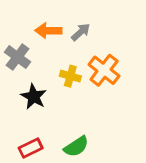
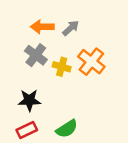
gray cross: (18, 57) -> (36, 55), moved
black star: (34, 97) -> (29, 100), moved, turned -30

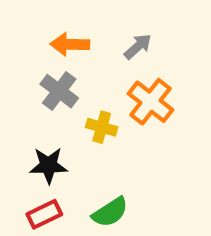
gray arrow: (71, 28) -> (138, 46), moved
yellow cross: (62, 67) -> (102, 127), moved

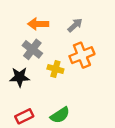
orange cross: (151, 102) -> (82, 55), turned 30
black star: (49, 165) -> (20, 77), moved

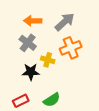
gray arrow: (75, 25) -> (65, 22), size x1.5
black star: (20, 77) -> (31, 72), moved

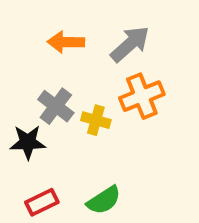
gray cross: (28, 43) -> (56, 106), moved
black star: (31, 72) -> (28, 142), moved

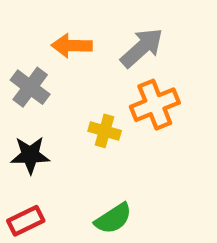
gray cross: (56, 106) -> (30, 87), moved
red rectangle: (42, 202) -> (26, 221), moved

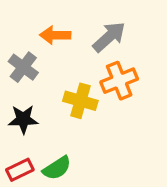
yellow cross: (105, 131) -> (80, 101), size x1.4
green semicircle: (113, 218) -> (57, 168), moved

